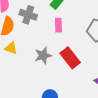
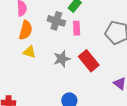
gray cross: (28, 15) -> (56, 21), moved

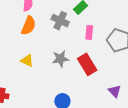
pink rectangle: (77, 28) -> (89, 32), moved
yellow triangle: (29, 52) -> (27, 61), moved

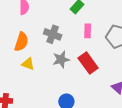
gray cross: (60, 21) -> (53, 34), moved
orange semicircle: (29, 26) -> (21, 42), moved

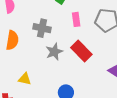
yellow triangle: (28, 64) -> (25, 79), moved

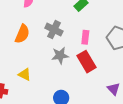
pink rectangle: (76, 19) -> (85, 37), moved

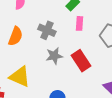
pink rectangle: (85, 37) -> (79, 23), moved
yellow triangle: (25, 74) -> (20, 77), size x1.6

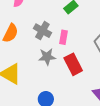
pink rectangle: (79, 23) -> (64, 37), moved

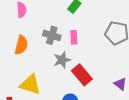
red rectangle: (73, 64) -> (82, 75), moved

